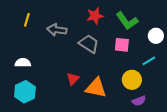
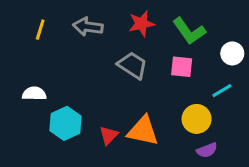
gray arrow: (57, 30) -> (88, 27), moved
red triangle: (73, 79) -> (109, 135), moved
cyan hexagon: (25, 92) -> (66, 123), moved

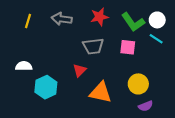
white circle: (232, 53) -> (157, 20), moved
gray trapezoid: (133, 65) -> (93, 46), turned 140
cyan line: (222, 91) -> (156, 39), moved, turned 64
red triangle: (109, 135) -> (80, 70), moved

